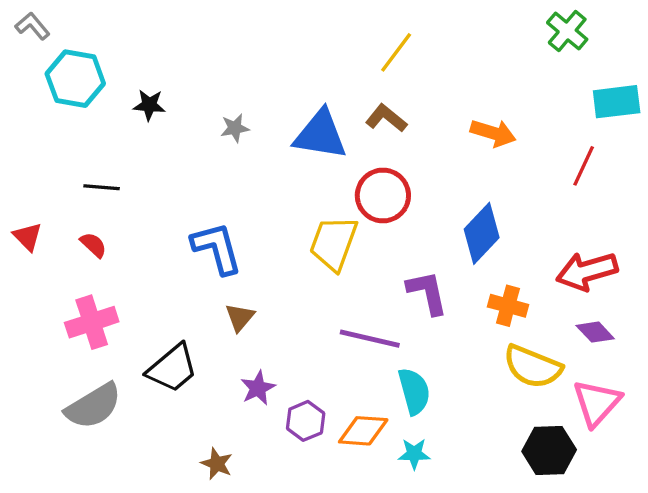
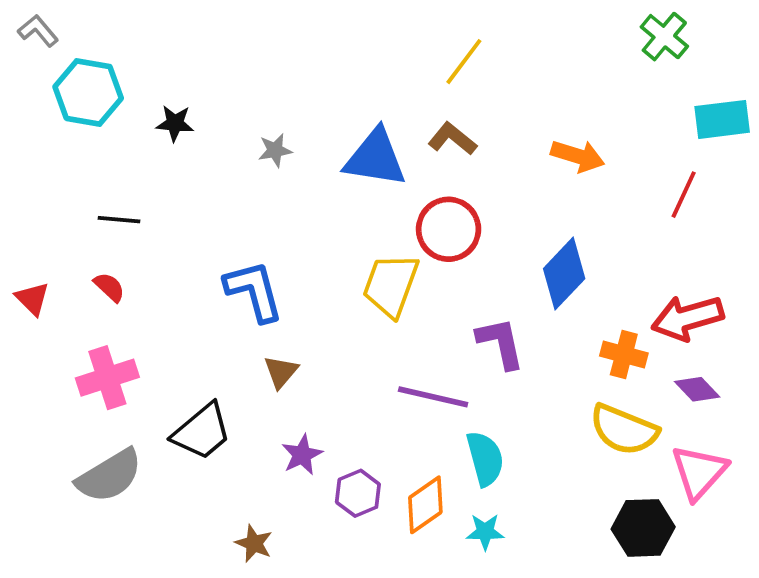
red triangle: (28, 237) -> (32, 299), moved
orange cross: (508, 306) -> (624, 355), moved
orange diamond: (363, 431) -> (425, 505), turned -39

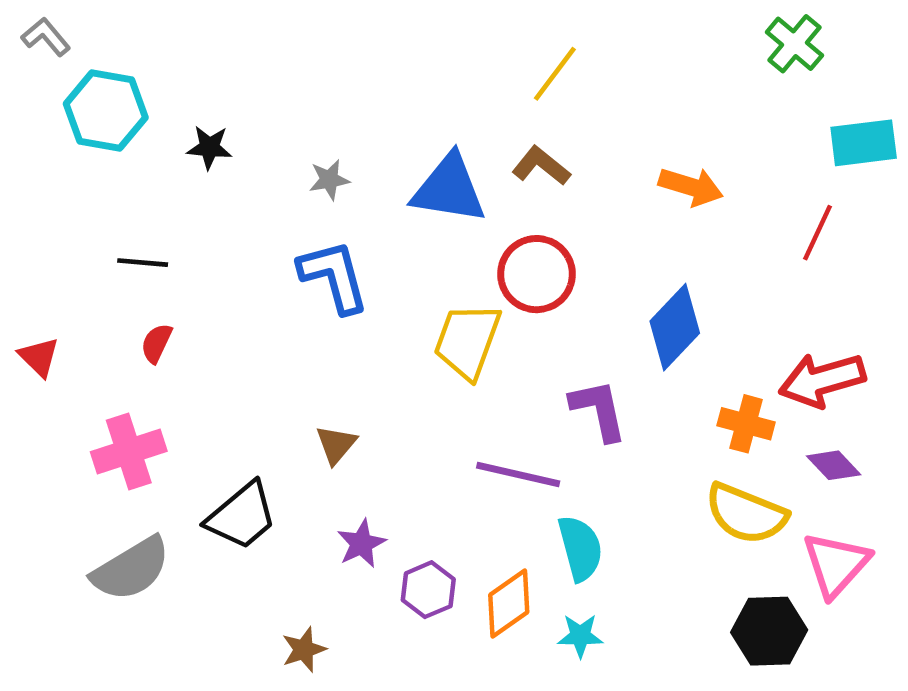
red semicircle: (109, 287) -> (156, 343), moved, turned -108
blue L-shape: (254, 291) -> (334, 276), moved
brown star: (254, 543) -> (304, 650), turned 30

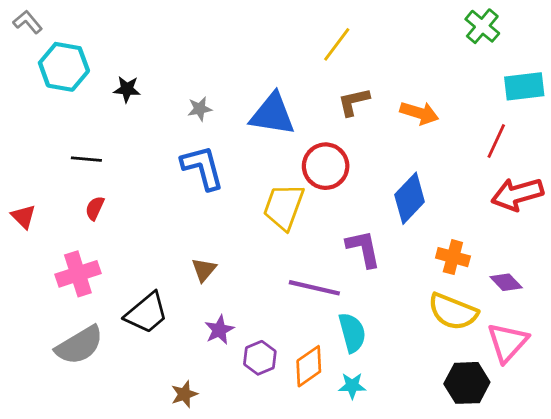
brown L-shape: (541, 166) -> (354, 102), moved, turned -52
red arrow: (822, 380) -> (517, 194), moved

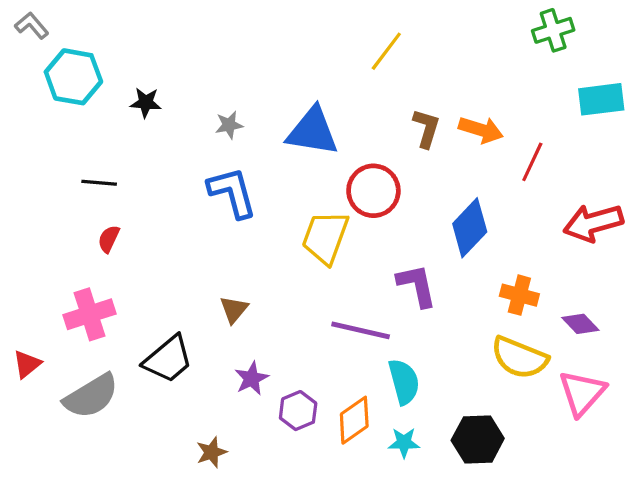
green cross: (482, 26) -> (553, 30), turned 32
brown L-shape: (354, 102) -> (426, 128), moved, turned 120
red line: (496, 141) -> (532, 162), moved
red triangle: (23, 216) -> (27, 364), moved, turned 36
black hexagon: (467, 383) -> (478, 439), moved

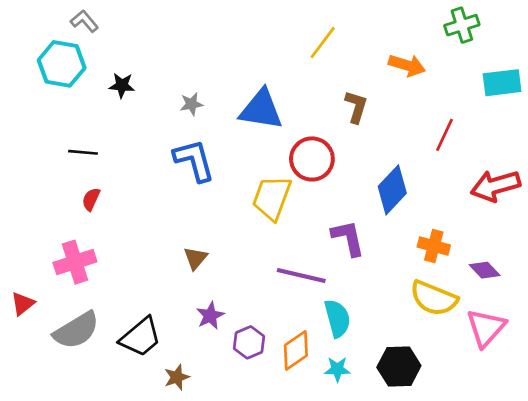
gray L-shape: (32, 26) -> (84, 21), moved
orange arrow: (481, 130) -> (407, 65), moved
black trapezoid: (168, 359) -> (141, 337), moved

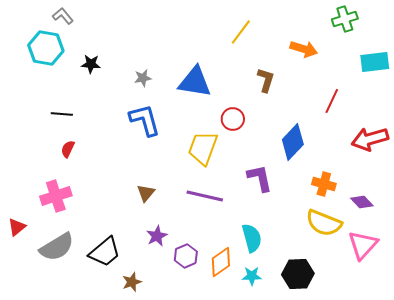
red circle: (312, 159) -> (233, 119), size x0.7
purple line: (301, 275) -> (205, 196), moved

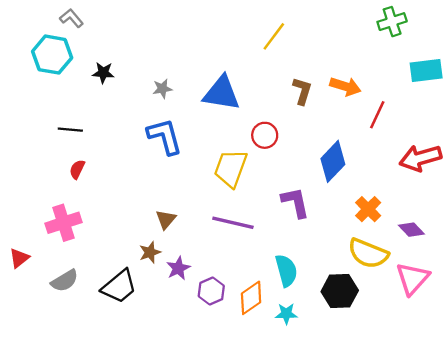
orange arrow: (304, 49) -> (345, 86), moved
orange cross: (324, 184) -> (368, 209), turned 30
gray semicircle: (57, 247) -> (65, 281), size x0.7
black hexagon: (298, 274) -> (340, 291), moved
brown star: (132, 282) -> (150, 252), moved

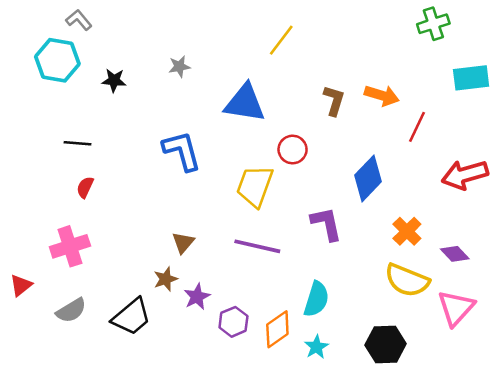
yellow line: (274, 36) -> (281, 40), moved
gray star: (162, 89) -> (179, 67), moved
cyan semicircle: (286, 271) -> (316, 299), turned 32
black hexagon: (340, 291) -> (386, 344), moved
cyan star: (286, 314) -> (316, 347), turned -30

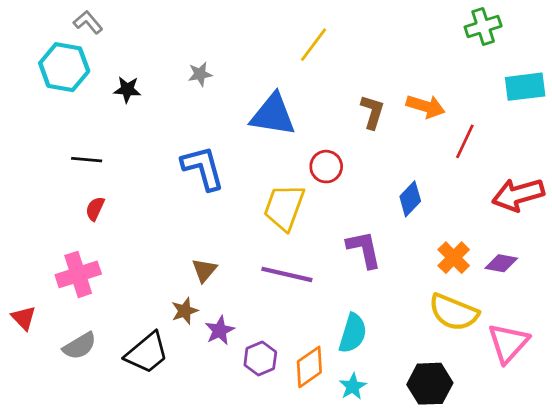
blue diamond: (368, 178) -> (410, 199), size x0.7
purple diamond: (455, 254) -> (501, 263), moved, turned -36
red triangle: (21, 285) -> (24, 318), turned -35

